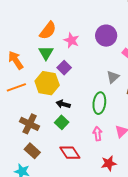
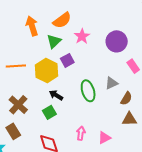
orange arrow: (16, 60) -> (32, 26), moved
green ellipse: (99, 103) -> (88, 91), moved, turned -40

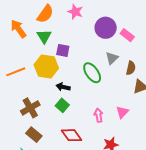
pink star: (82, 36) -> (75, 12), moved
purple circle: (117, 41) -> (106, 28), moved
purple square: (67, 60) -> (63, 50), turned -32
brown cross: (18, 105) -> (30, 108), turned 36

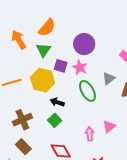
pink star: (75, 12) -> (80, 67), moved
purple circle: (106, 28) -> (84, 44), moved
pink triangle: (122, 112) -> (109, 126), moved

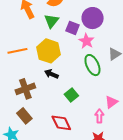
purple square: (61, 66) -> (73, 28), moved
black arrow: (57, 102) -> (51, 74), moved
green square: (55, 120) -> (71, 95), moved
pink arrow: (90, 134) -> (99, 116), moved

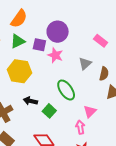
green triangle: (52, 21) -> (18, 41), turned 35
green ellipse: (92, 65) -> (66, 90), moved
black arrow: (51, 74) -> (30, 101), moved

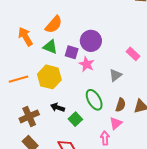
green triangle: (18, 41) -> (50, 47), turned 42
brown semicircle: (104, 74) -> (121, 105), moved

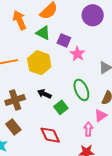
purple circle: (91, 41) -> (93, 15), moved

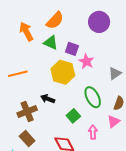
yellow hexagon: (39, 63) -> (63, 72), moved
black arrow: (44, 94) -> (48, 99), moved
pink arrow: (88, 129) -> (93, 132), moved

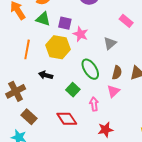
orange line: (18, 74) -> (27, 49), moved, turned -60
brown cross: (27, 111) -> (16, 91), moved

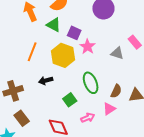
gray triangle: (110, 43) -> (117, 53), moved, turned 48
black arrow: (46, 75) -> (46, 80), turned -40
pink arrow: (94, 104) -> (88, 118), turned 64

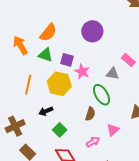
green ellipse: (91, 83) -> (101, 95), moved
brown semicircle: (116, 91) -> (90, 114), moved
green square: (70, 100) -> (60, 130), moved

